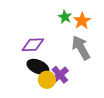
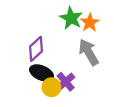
green star: (65, 17) -> (71, 18), size x1.5
purple diamond: (33, 45) -> (36, 49), turned -40

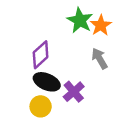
gray arrow: (89, 52) -> (100, 59), size x0.7
yellow circle: (51, 87) -> (41, 106), moved

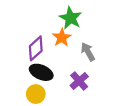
orange star: (101, 25) -> (62, 38), moved
purple cross: (74, 92) -> (79, 81), moved

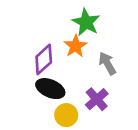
yellow circle: (36, 94) -> (66, 115), moved

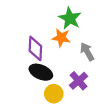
orange star: (75, 46) -> (61, 38), turned -30
purple diamond: (44, 59) -> (35, 48), turned -45

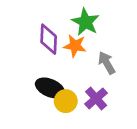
purple diamond: (35, 48) -> (49, 39), moved
yellow circle: (54, 94) -> (66, 101), moved

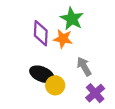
gray arrow: (107, 63) -> (84, 66), moved
purple cross: (96, 98) -> (95, 93), moved

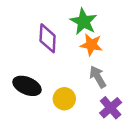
orange star: (63, 39) -> (91, 45), moved
black ellipse: (42, 74) -> (27, 86), moved

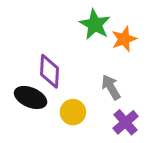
purple diamond: (48, 38) -> (50, 71), moved
orange star: (91, 45) -> (124, 39), moved, turned -30

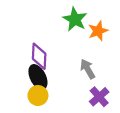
black ellipse: (31, 97) -> (38, 77), moved, turned 40
yellow circle: (73, 112) -> (38, 96), moved

